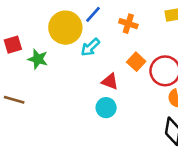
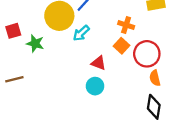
orange cross: (128, 24) -> (126, 25), moved
brown line: (14, 100) -> (14, 79), turned -30

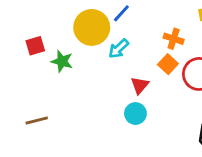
red triangle: (98, 63) -> (140, 85), turned 49
brown line: (14, 79) -> (37, 121), moved

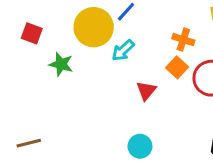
red square: (35, 46) -> (32, 33), moved, turned 36
cyan circle: (135, 114) -> (140, 146), moved
brown line: (37, 121) -> (29, 143), moved

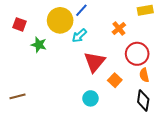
orange cross: (183, 40) -> (119, 28), turned 32
orange square: (177, 67) -> (115, 80), moved
red triangle: (146, 91) -> (95, 62), size x1.6

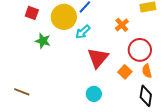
red square: (20, 24) -> (32, 13), moved
orange square: (115, 80) -> (125, 72), moved
brown line: (18, 96) -> (22, 92), turned 35

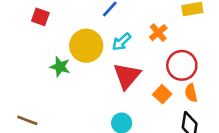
yellow circle: (64, 17) -> (86, 46), moved
cyan arrow: (83, 32) -> (122, 42), moved
green star: (43, 41) -> (60, 67), moved

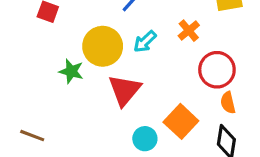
red triangle: (127, 76) -> (125, 90), moved
orange square: (162, 94) -> (181, 121), moved, size x1.5

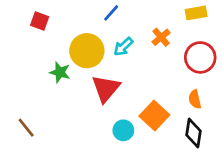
red circle: (217, 70) -> (200, 57), moved
brown line: (32, 136) -> (26, 128), turned 30

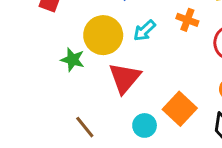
orange cross: (161, 37) -> (187, 20), turned -30
brown line: (26, 128) -> (85, 127), moved

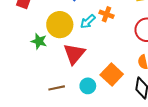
orange cross: (187, 20) -> (107, 14), moved
brown line: (85, 127) -> (57, 88), moved, turned -63

